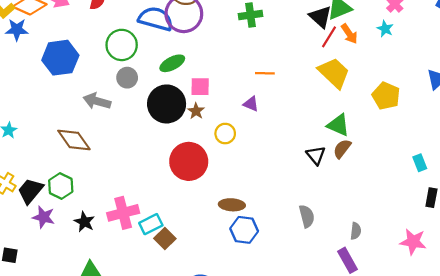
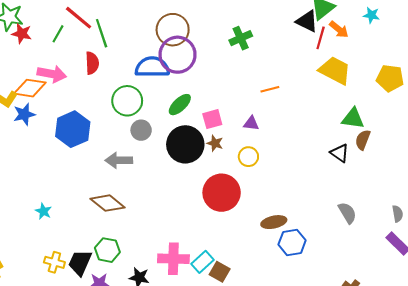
purple triangle: (251, 104) -> (251, 123), moved
pink cross: (123, 213) -> (173, 259), turned 32

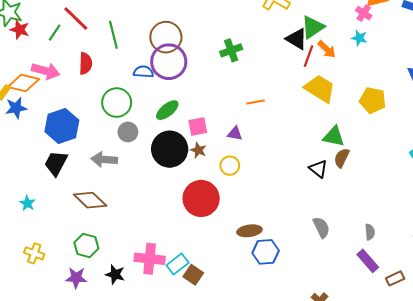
green line: (102, 33) -> (113, 35), moved
blue semicircle: (152, 67) -> (143, 72), size x0.6
black trapezoid: (80, 263) -> (56, 163), moved

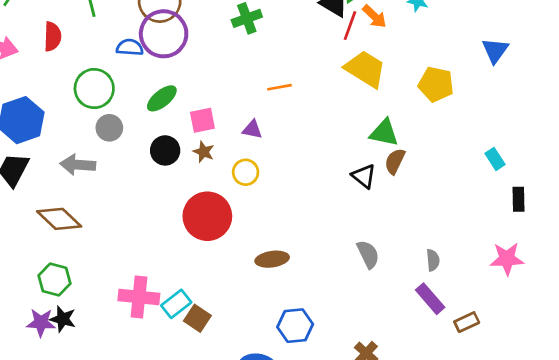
black circle: (170, 149) -> (165, 150), size x0.6
blue hexagon: (266, 252) -> (295, 326), moved
black star: (115, 274) -> (63, 319), moved

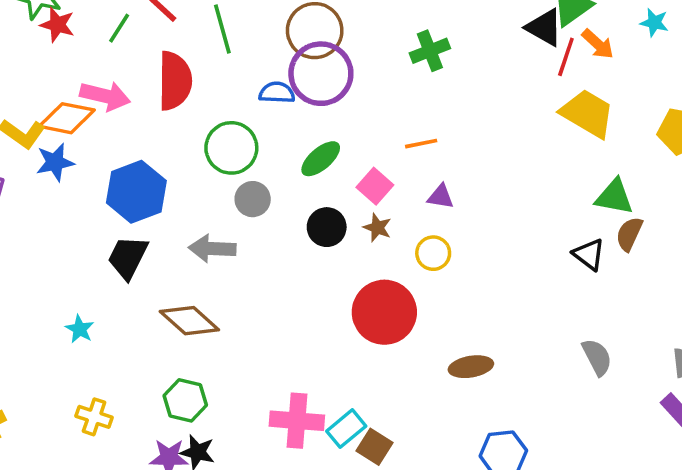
red semicircle: (52, 36) -> (175, 81), size x1.5
orange line: (280, 87) -> (421, 144), moved
pink square: (202, 120) -> (375, 186), turned -36

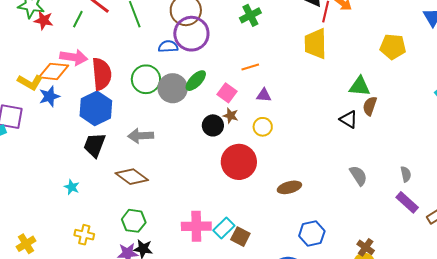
red semicircle: (175, 81) -> (102, 74), moved
yellow trapezoid: (587, 113) -> (315, 44), moved, turned -116
gray circle: (253, 199) -> (173, 88), moved, size x1.5
black circle: (327, 227) -> (213, 125), moved

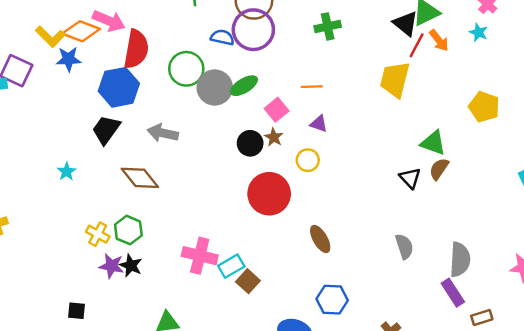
gray semicircle: (406, 174) -> (460, 259), size x1.8
brown ellipse: (289, 187) -> (320, 239), turned 60
yellow cross: (84, 235) -> (98, 234), moved

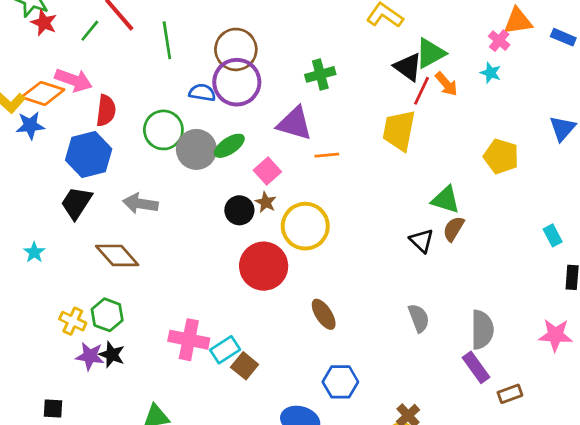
red semicircle: (136, 49) -> (106, 110), size x0.7
orange line: (312, 87) -> (327, 155), moved
purple triangle: (319, 124) -> (294, 123), moved, size x1.8
yellow circle: (308, 160) -> (305, 226), size x1.8

